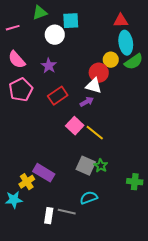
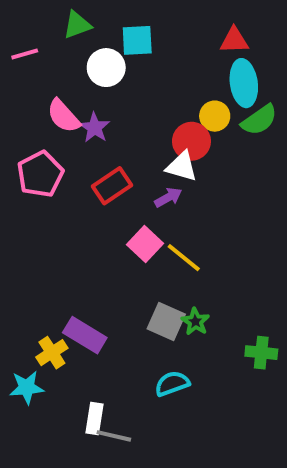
pink semicircle: (17, 60) -> (64, 116), moved
gray line: (67, 212) -> (114, 436), moved

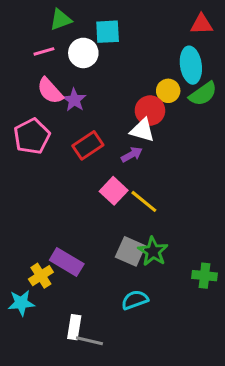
red triangle: (234, 40) -> (201, 24), moved
pink line: (25, 54) -> (44, 51), moved
green star: (195, 322) -> (153, 251), size x1.4

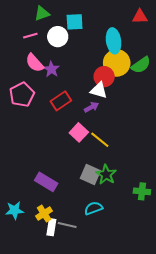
cyan ellipse: (191, 65) -> (114, 41), moved
yellow circle: (168, 91) -> (117, 63), size x1.6
yellow cross: (41, 276) -> (44, 214), moved
gray line: (89, 341) -> (67, 225), moved

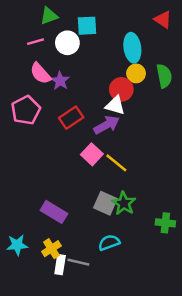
red triangle: (140, 17) -> (163, 20), turned 35
yellow circle: (117, 63) -> (136, 73), size x0.6
green semicircle: (141, 65) -> (164, 76), turned -66
purple arrow: (91, 107) -> (107, 125), size x1.5

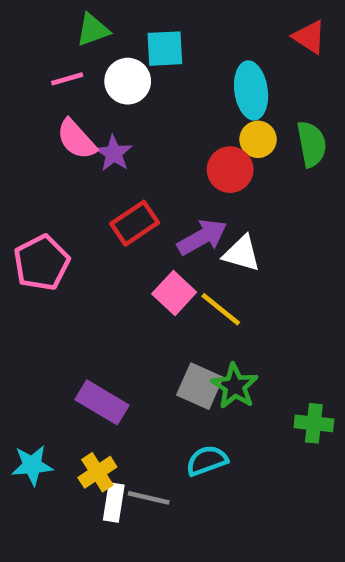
white triangle: (115, 105) -> (242, 253), moved
pink pentagon: (26, 110) -> (42, 263), moved

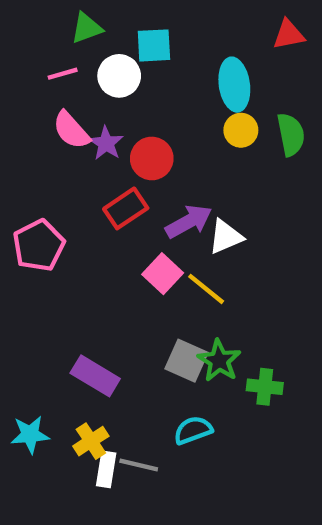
red triangle: (309, 37) -> (289, 35), turned -44
red circle: (230, 170) -> (152, 158), moved
white triangle: (242, 253) -> (226, 237), turned -39
green cross: (314, 423) -> (265, 387), moved

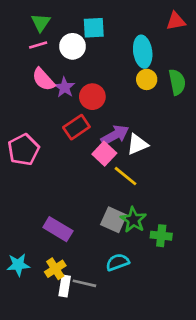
green triangle: (87, 28) -> (41, 23), moved, turned -36
pink square: (163, 274) -> (104, 154), moved

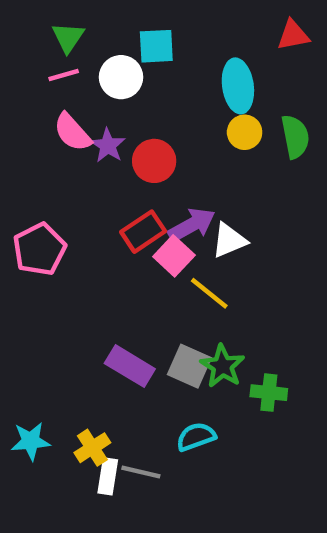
red rectangle: (76, 127) -> (143, 232), moved
purple rectangle: (58, 229) -> (130, 366), moved

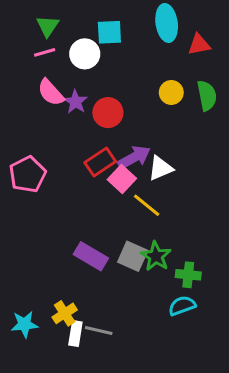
red triangle: (293, 35) -> (199, 45), moved
cyan ellipse: (238, 86) -> (167, 23), moved
cyan semicircle: (196, 437) -> (182, 306), moved
cyan star: (31, 441) -> (24, 324), moved

